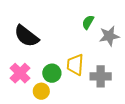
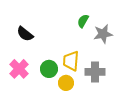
black semicircle: (26, 36) -> (25, 34), size x0.7
yellow circle: (41, 91) -> (66, 83), moved

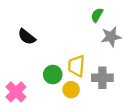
green semicircle: (83, 21) -> (97, 15), moved
pink cross: (19, 69) -> (16, 92), moved

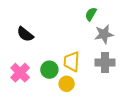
gray cross: (102, 78) -> (105, 63), moved
pink cross: (16, 92) -> (20, 73), moved

